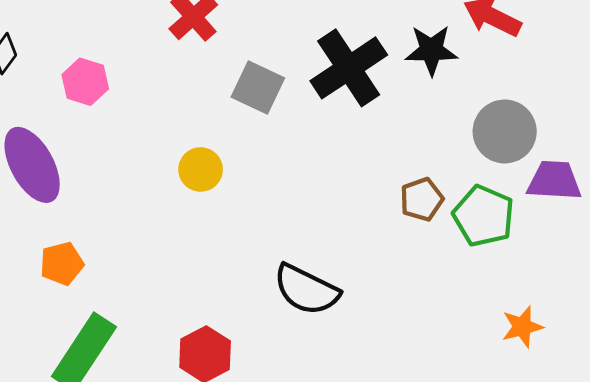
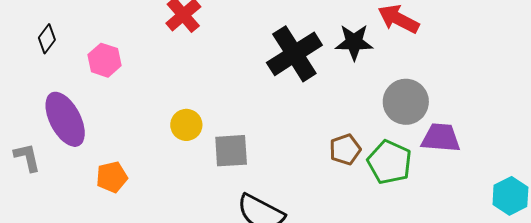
gray square: (258, 88) -> (231, 151), moved, turned -30
orange pentagon: (62, 264) -> (112, 177), moved

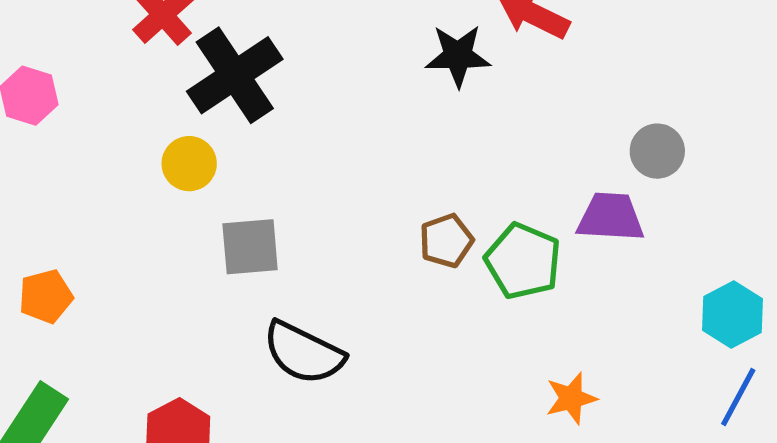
black cross: (294, 54) -> (235, 75), moved
gray circle: (406, 102) -> (657, 151), moved, size x0.7
yellow circle: (186, 125) -> (189, 164), moved

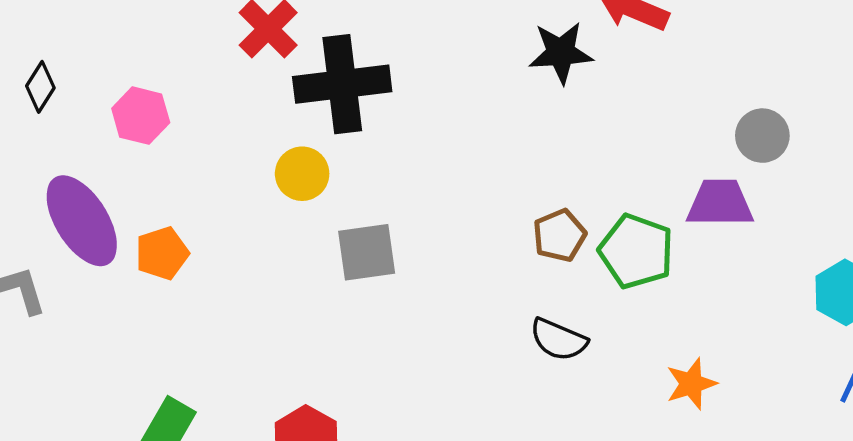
black cross: (235, 75) -> (342, 84), turned 30
orange pentagon: (46, 296) -> (162, 253), moved
black semicircle: (304, 353) -> (558, 340), moved, size x0.7

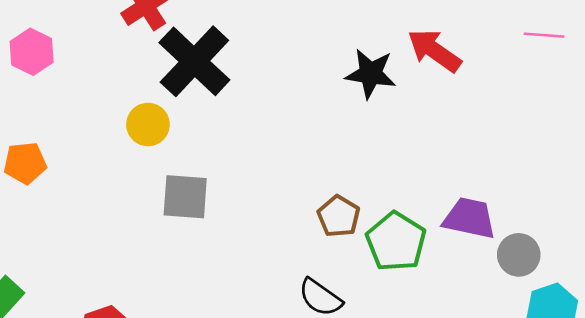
black cross: (342, 84) -> (194, 61), turned 38
gray circle: (762, 136) -> (519, 255), moved
brown pentagon: (559, 235) -> (339, 216), turned -30

